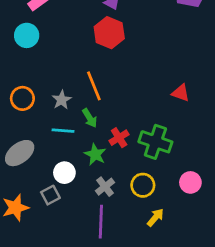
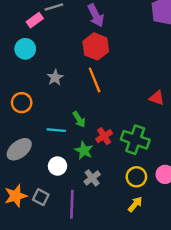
orange line: (94, 86) -> (95, 80), moved
gray star: (62, 100) -> (55, 78), moved
yellow circle: (143, 185) -> (136, 177), moved
gray square: (50, 195) -> (41, 197), moved, turned -35
purple line: (101, 222) -> (72, 204), moved

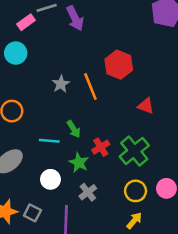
purple arrow: (96, 15) -> (75, 18), moved
red hexagon: (96, 46) -> (119, 65), moved
gray star: (55, 78) -> (61, 84), moved
red triangle: (157, 98) -> (146, 106), moved
green cross: (135, 140) -> (134, 151), turned 32

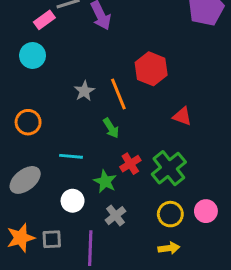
green arrow: (74, 129) -> (111, 128), moved
gray square: (32, 213) -> (52, 239), turned -30
yellow arrow: (134, 221) -> (169, 248), turned 42

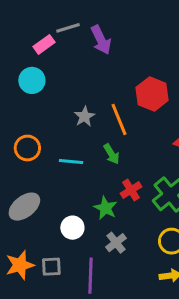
cyan line: (71, 156) -> (71, 162), moved

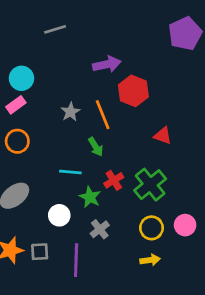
purple arrow: (101, 40) -> (107, 64), moved, turned -76
pink rectangle: (44, 44) -> (16, 105), moved
cyan line: (71, 162) -> (70, 172), moved

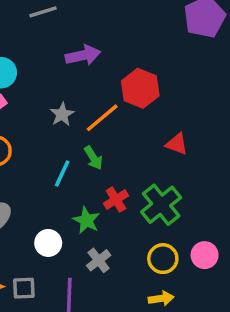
purple arrow: (107, 64) -> (83, 55), moved
orange line: (103, 115) -> (102, 118), turned 72
cyan line: (70, 172) -> (62, 173), moved, turned -70

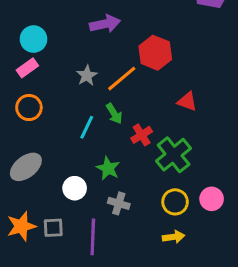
red cross: (116, 200) -> (142, 135), moved
gray cross: (99, 260) -> (119, 203), turned -35

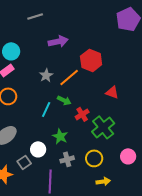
green arrow: (114, 114) -> (64, 100), turned -32
yellow circle: (175, 202) -> (94, 158), moved
gray cross: (119, 203) -> (67, 159), turned -32
gray square: (53, 228) -> (24, 162), moved, turned -32

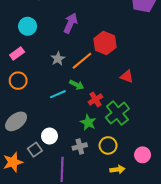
purple arrow: (58, 41) -> (70, 23), turned -54
cyan circle: (11, 51) -> (28, 26), moved
cyan line: (46, 109) -> (58, 94), turned 42
green star: (60, 136) -> (88, 122), moved
pink circle: (128, 156) -> (143, 155), moved

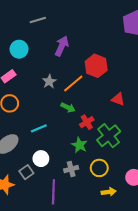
cyan line: (58, 94) -> (39, 128), moved

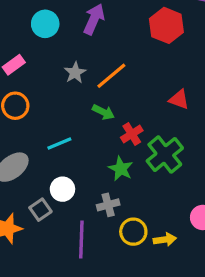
cyan circle: (19, 49) -> (45, 24), moved
red hexagon: (96, 66) -> (166, 25), moved
yellow circle: (99, 168) -> (133, 232), moved

